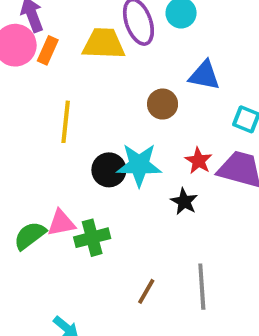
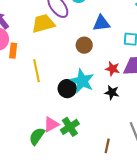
orange rectangle: (48, 50) -> (13, 51), moved
cyan star: (139, 165) -> (82, 81), turned -30

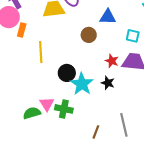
cyan star: (82, 81) -> (82, 84), moved
pink triangle: (51, 124) -> (47, 104), turned -42
green cross: (70, 127) -> (64, 109), turned 36
green semicircle: (37, 136) -> (32, 113), turned 30

